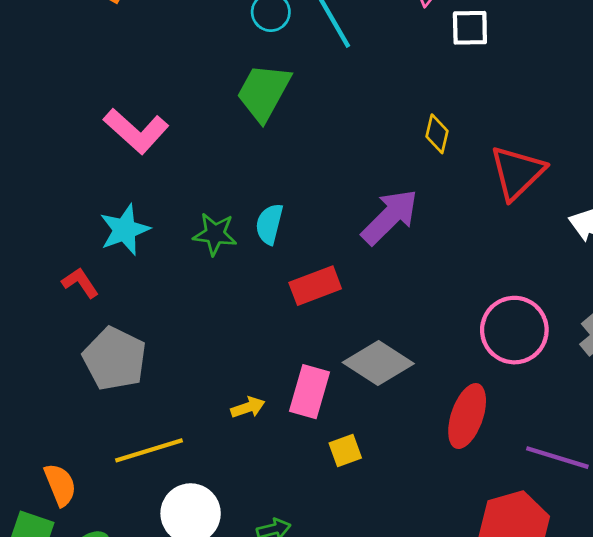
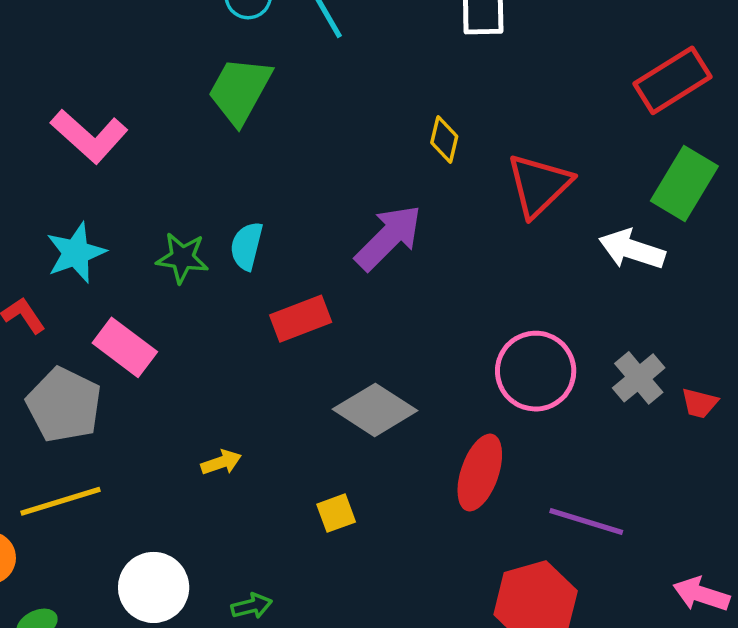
pink rectangle: (309, 392) -> (125, 347), moved, turned -69
yellow line: (149, 450) -> (61, 501), moved

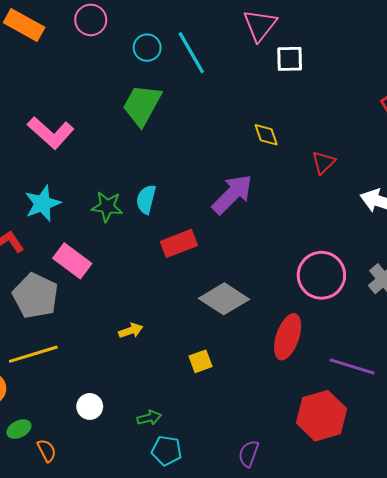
yellow diamond: (444, 140) -> (266, 135), turned -32
red triangle: (539, 185) -> (323, 162), size x0.6
white circle: (154, 587) -> (90, 406), size x0.6

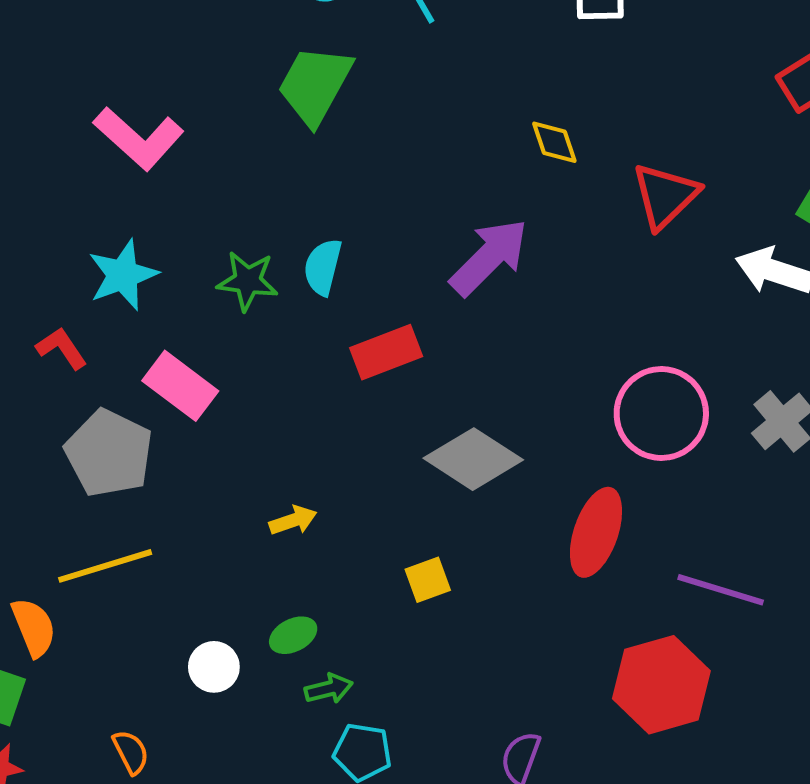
red triangle: (323, 162) -> (665, 196), size x1.5
green ellipse: (19, 429) -> (293, 635), moved

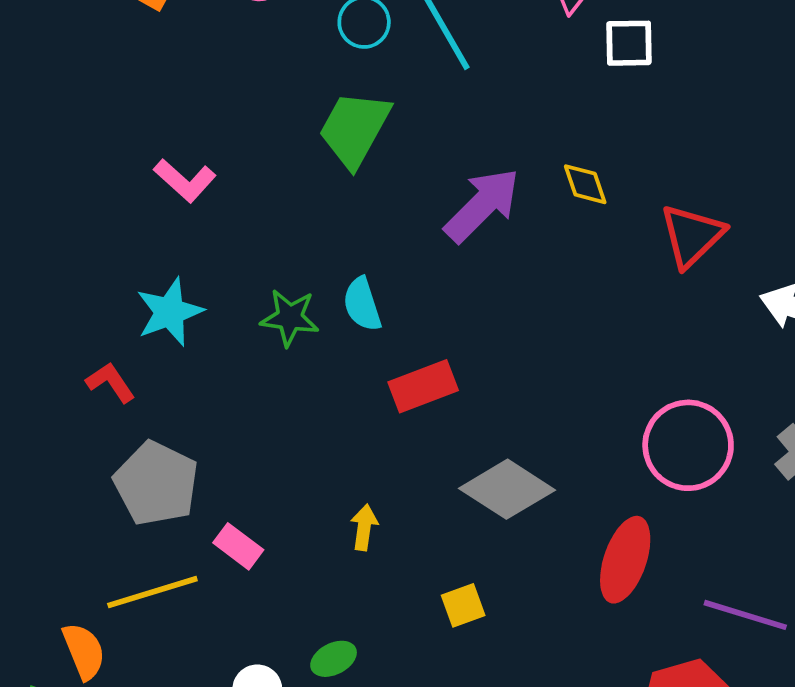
pink L-shape: (139, 138) -> (185, 180), size x0.7
purple arrow: (489, 257) -> (482, 205), moved
cyan semicircle: (323, 267) -> (362, 304), turned -32
pink rectangle: (180, 386) -> (238, 546), moved, size x0.7
yellow arrow: (293, 520) -> (364, 527), moved, turned -63

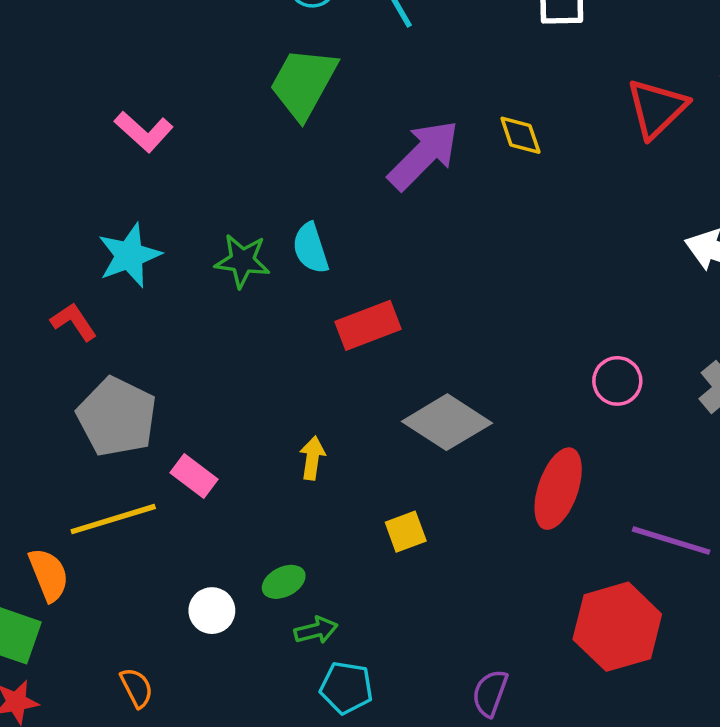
red triangle: (692, 236) -> (657, 108), moved
pink circle: (688, 445) -> (617, 381), size x0.6

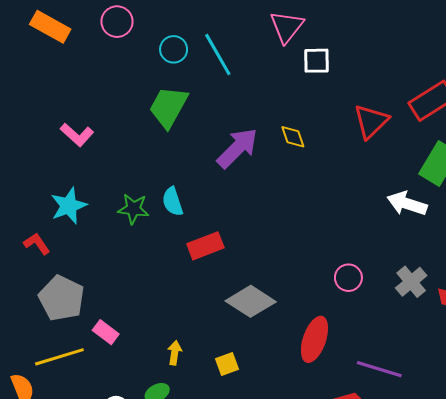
yellow arrow: (312, 458) -> (175, 353), moved

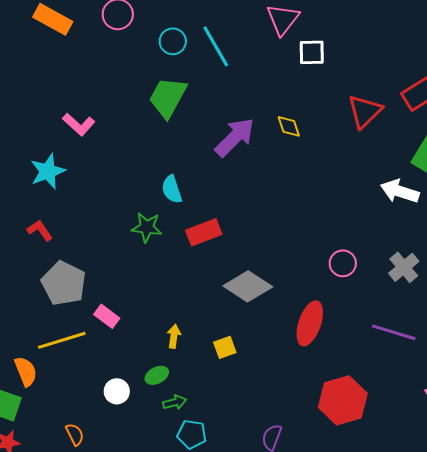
cyan star: (69, 206) -> (48, 171), moved
green star: (133, 209) -> (147, 227), moved
purple line: (379, 369) -> (394, 332), moved

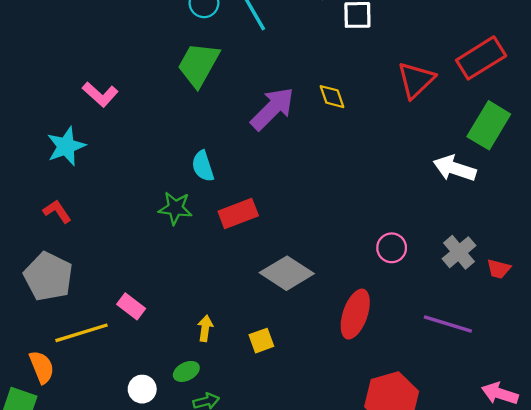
gray pentagon: (64, 283) -> (48, 277), moved

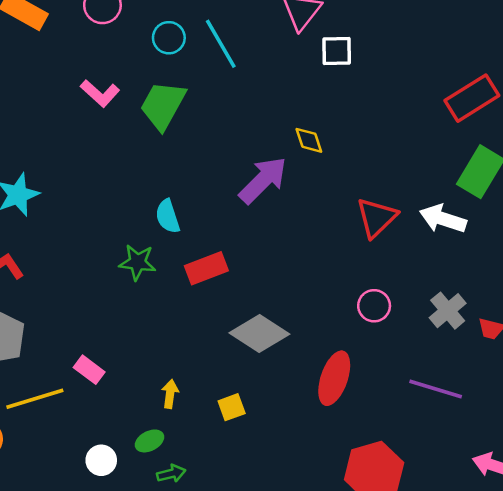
red triangle: (416, 80) -> (376, 218), moved
pink L-shape: (100, 94) -> (100, 93), moved
purple arrow: (272, 109) -> (263, 180), moved

